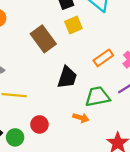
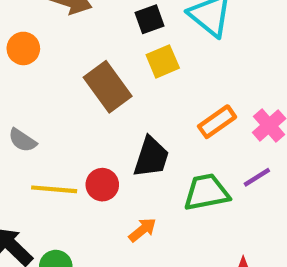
orange arrow: (81, 118) -> (143, 230), moved, turned -56
red circle: (39, 124) -> (102, 185), moved

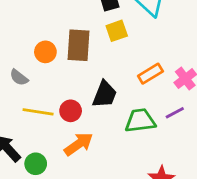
orange circle: (23, 48) -> (45, 52), moved
brown rectangle: (108, 87) -> (79, 45), turned 36
orange arrow: (143, 230) -> (79, 144), moved, size x1.5

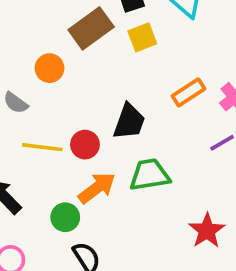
brown rectangle: (79, 45) -> (91, 28), moved, turned 52
green trapezoid: (140, 121) -> (150, 175), moved
green circle: (36, 164) -> (65, 217), moved

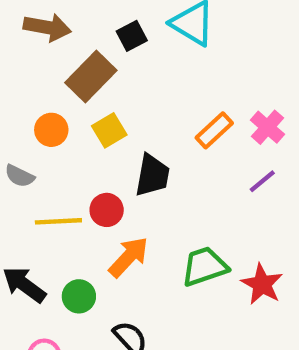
yellow square: (142, 37) -> (109, 130), moved
green trapezoid: (150, 175) -> (204, 266), moved
green circle: (65, 217) -> (79, 296), moved

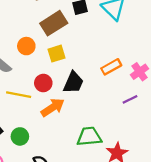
red circle: (107, 210) -> (43, 83), moved
orange arrow: (129, 257) -> (53, 107), moved

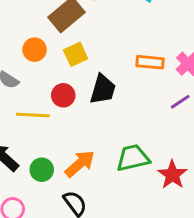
orange rectangle: (111, 67) -> (150, 62), turned 42
orange arrow: (53, 107) -> (80, 164), moved

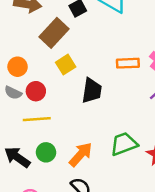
orange circle: (35, 50) -> (18, 67), moved
red circle: (63, 95) -> (36, 91), moved
green circle: (42, 170) -> (46, 152), moved

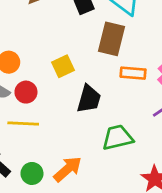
brown rectangle: (54, 33) -> (111, 39), moved, turned -36
green trapezoid: (124, 144) -> (118, 137), moved
green circle: (46, 152) -> (32, 173), moved

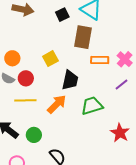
orange arrow: (68, 169) -> (57, 104), moved

